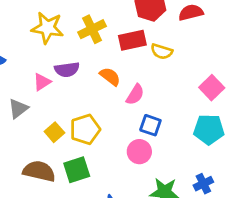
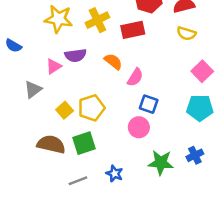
yellow semicircle: (162, 51) -> (186, 33), moved

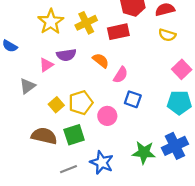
yellow star: (58, 19) -> (51, 22), turned 30
pink circle: (139, 127) -> (107, 116), moved
blue cross: (195, 155) -> (175, 146), size x1.6
blue star: (114, 174) -> (102, 162), size x1.5

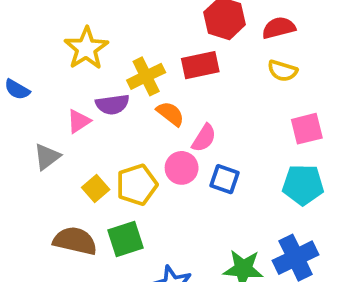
yellow cross: (86, 23) -> (146, 76), moved
pink square: (182, 69) -> (307, 129), turned 30
pink circle: (107, 116) -> (182, 168), moved

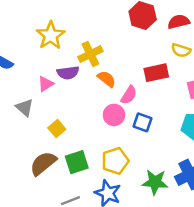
red rectangle: (200, 65) -> (156, 73), moved
gray triangle: (47, 157) -> (25, 107), turned -42
yellow pentagon: (137, 185) -> (115, 161), moved
brown semicircle: (75, 241) -> (43, 163), turned -52

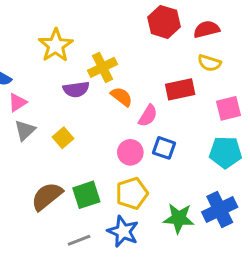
pink triangle: (46, 84) -> (18, 103), moved
gray triangle: (25, 107) -> (25, 130), turned 36
pink circle: (114, 115) -> (130, 152), moved
yellow square: (57, 129) -> (63, 138), moved

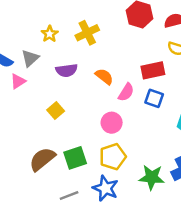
yellow star: (56, 45) -> (50, 34), size x0.6
yellow cross: (102, 67) -> (87, 33), moved
gray triangle: (25, 130) -> (30, 58), moved
blue square: (164, 148) -> (154, 98), moved

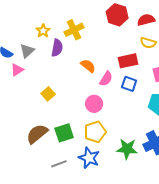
purple semicircle: (67, 70) -> (57, 48), moved, turned -72

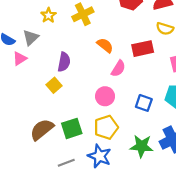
purple semicircle: (57, 48) -> (64, 62), moved
orange semicircle: (88, 66) -> (105, 45), moved
blue square: (129, 84) -> (144, 103), moved

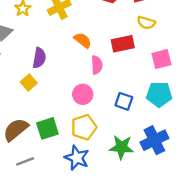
pink semicircle: (118, 69) -> (97, 65), turned -35
gray line: (66, 163) -> (25, 161), moved

